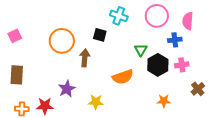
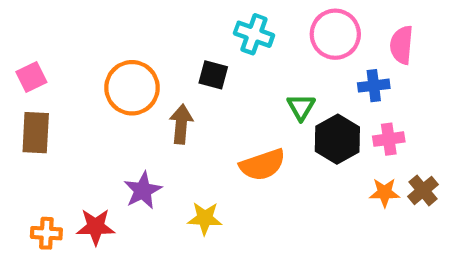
brown rectangle: (17, 75) -> (36, 133), moved
orange star: (164, 101) -> (384, 193), moved

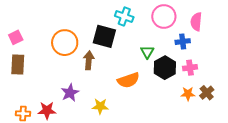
black square: (213, 75) -> (104, 36), size x1.6

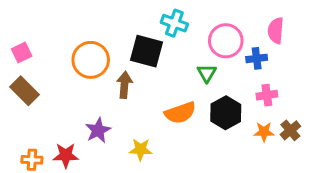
pink circle: (164, 16) -> (226, 41), moved
brown rectangle: (18, 65) -> (25, 91), turned -48
black hexagon: (165, 68) -> (226, 113), moved

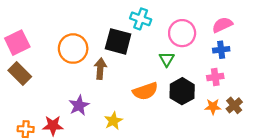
pink semicircle: (276, 31) -> (222, 25), turned 60
pink square: (22, 53) -> (17, 43), size x1.5
blue cross: (257, 58) -> (221, 50), moved
yellow star: (141, 149) -> (113, 121), turned -30

